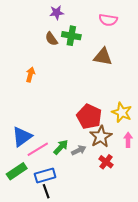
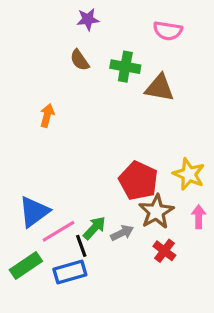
green cross: (71, 36) -> (125, 67), moved
black line: (46, 191) -> (81, 246), moved

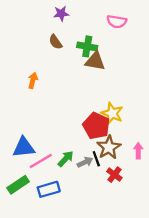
brown triangle: (160, 88) -> (95, 61), moved
yellow star: (189, 174) -> (112, 113), moved
blue triangle: (34, 212) -> (24, 147), turned 30
black line: (81, 246) -> (96, 159), moved

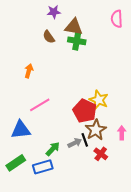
pink semicircle: (117, 22) -> (117, 19), moved, turned 78
brown triangle: (95, 61) -> (74, 27), moved
green arrow: (66, 159) -> (53, 149), moved
pink line: (41, 161) -> (40, 105), moved

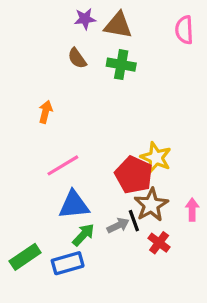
brown triangle: (74, 27) -> (118, 25), moved
blue triangle: (21, 130) -> (74, 205), moved

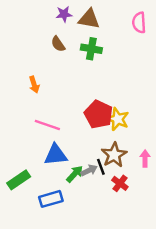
orange arrow: (46, 112) -> (34, 85), turned 147
pink line: (63, 165) -> (47, 125), turned 50
red pentagon: (134, 175) -> (99, 114), moved
green arrow: (83, 235) -> (75, 174), moved
green rectangle: (25, 257) -> (19, 180), moved

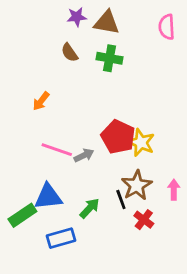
orange arrow: (34, 85) -> (41, 101), turned 56
blue triangle: (56, 155) -> (48, 197), moved
gray arrow: (89, 170) -> (84, 155), moved

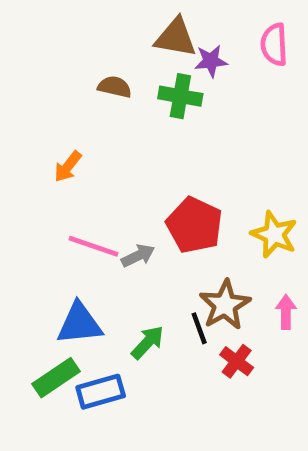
purple star: (77, 17) -> (211, 61), moved
brown semicircle: (70, 53) -> (115, 87), turned 138
yellow star: (141, 142) -> (274, 235), moved
green rectangle: (22, 215) -> (56, 378), moved

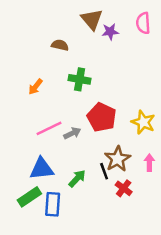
brown triangle: (176, 38) -> (92, 19), turned 40
green cross: (180, 96) -> (80, 79), moved
pink line: (94, 246) -> (49, 128), turned -45
blue rectangle: (101, 392) -> (53, 204), turned -70

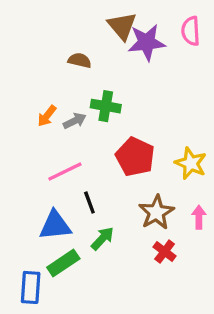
purple star: (110, 32) -> (147, 42), size x1.6
gray arrow: (72, 133) -> (75, 121), moved
black line: (104, 171) -> (89, 203), moved
green rectangle: (29, 197) -> (63, 263), moved
blue rectangle: (53, 204) -> (31, 287), moved

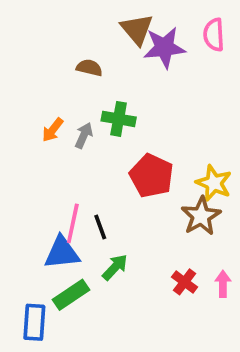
gray arrow: (75, 121) -> (84, 135), turned -40
pink line: (65, 171) -> (73, 223), moved, turned -52
brown star: (156, 212) -> (201, 216), moved
pink arrow: (199, 217) -> (223, 284), moved

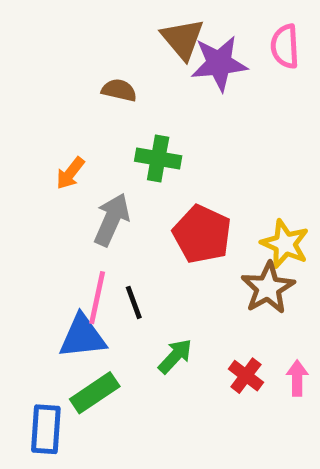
gray arrow: (84, 135) -> (112, 219), moved, size x1.5
green arrow: (115, 267) -> (175, 356), moved

